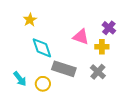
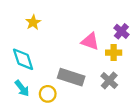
cyan diamond: (42, 48) -> (23, 59), moved

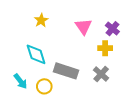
yellow star: (33, 22) -> (41, 20), moved
pink triangle: (90, 41) -> (84, 27), moved, turned 36
cyan diamond: (23, 59) -> (36, 54), moved

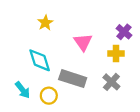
pink triangle: (84, 27) -> (83, 42), moved

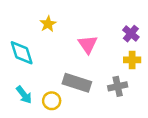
yellow cross: (116, 53) -> (132, 60), moved
cyan diamond: (40, 60) -> (22, 53), moved
gray cross: (111, 82) -> (118, 86), turned 36

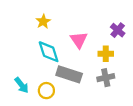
cyan diamond: (22, 53) -> (49, 52), moved
yellow cross: (132, 60) -> (106, 54), moved

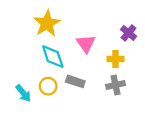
yellow star: (43, 21) -> (47, 23), size x1.6
gray rectangle: (69, 74) -> (75, 81), size x0.7
yellow circle: (46, 91) -> (48, 86), moved

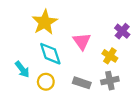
yellow cross: (116, 59) -> (110, 56), turned 32
gray rectangle: (75, 81) -> (82, 83), moved
cyan arrow: (23, 93) -> (22, 69), moved

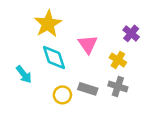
gray cross: (110, 81) -> (118, 86), turned 30
yellow circle: (46, 82) -> (62, 95), moved

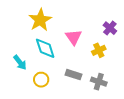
yellow cross: (118, 60) -> (99, 50), turned 32
gray cross: (118, 86) -> (99, 82), moved
yellow circle: (62, 95) -> (41, 80), moved

